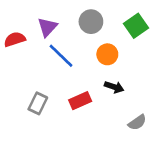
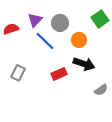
gray circle: (91, 22) -> (60, 23), moved
black arrow: (114, 87) -> (84, 64), size x1.5
gray rectangle: (38, 103) -> (18, 73), moved

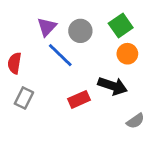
green square: (100, 19) -> (121, 26), moved
red semicircle: (11, 29) -> (15, 63), moved, turned -63
orange circle: (79, 40) -> (127, 54), moved

